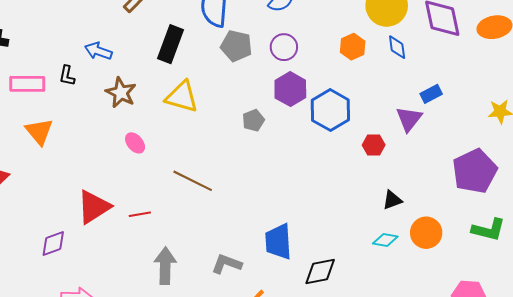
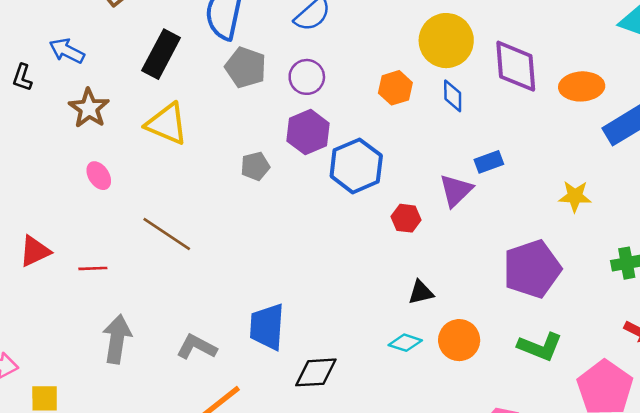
red triangle: (94, 207) -> (35, 251), size x0.7

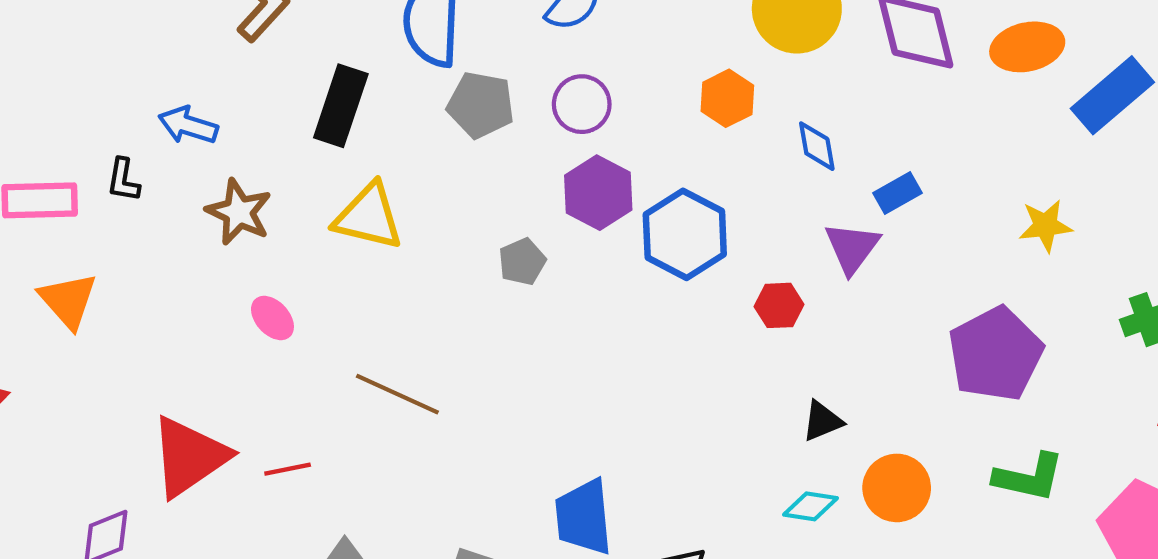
blue diamond: (453, 96) -> (817, 146), moved
red triangle: (35, 251) -> (189, 457), size x1.6

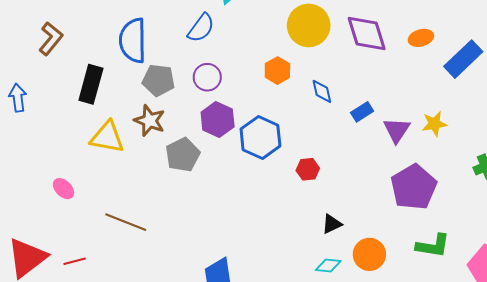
orange ellipse: (1027, 47) -> (421, 38), size x0.7
blue arrow: (188, 125) -> (18, 98), turned 68
brown star: (239, 212) -> (150, 121), moved
purple triangle: (852, 248) -> (397, 130), moved
gray pentagon: (522, 262) -> (183, 155), size x1.5

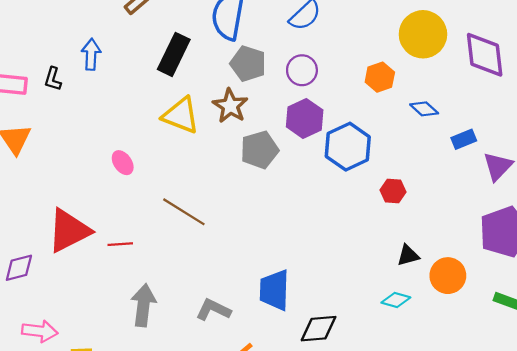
blue diamond: (322, 91) -> (424, 109), turned -45
orange circle: (369, 254) -> (448, 276), moved

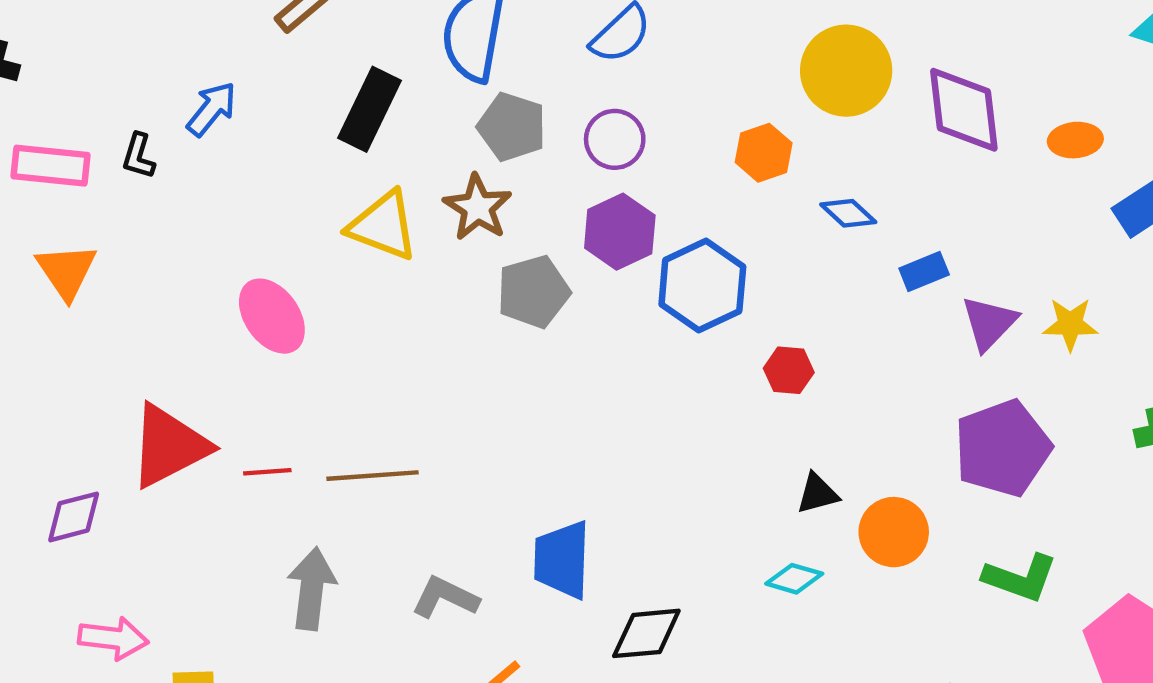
blue arrow: (91, 54) -> (212, 109), turned 36
pink ellipse: (123, 163) -> (272, 316), size x1.6
brown line: (184, 212) -> (373, 476), moved, turned -36

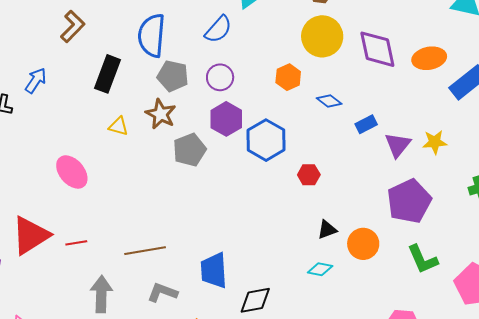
orange ellipse: (1075, 140) -> (429, 58), size x1.4
yellow triangle: (383, 226) -> (118, 126), size x0.6
brown line: (373, 476) -> (145, 251), moved
green L-shape: (1020, 578) -> (423, 259), turned 52

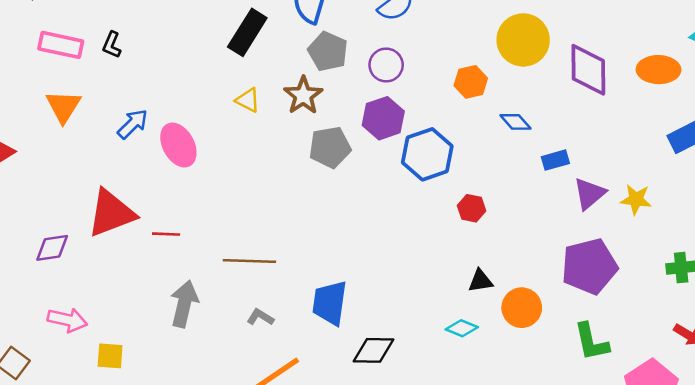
orange ellipse: (429, 58) -> (659, 70), moved
blue arrow: (36, 81) -> (133, 124), moved
gray L-shape: (162, 292) -> (260, 317), size x0.7

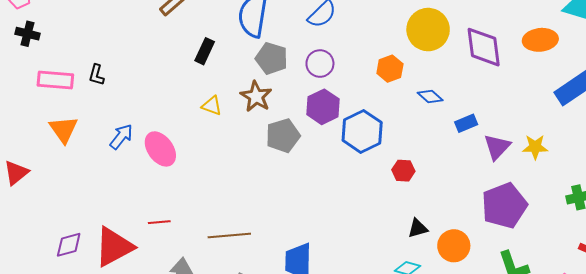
black rectangle: (247, 32) -> (205, 51), size x0.7
red triangle: (111, 213) -> (114, 247), moved

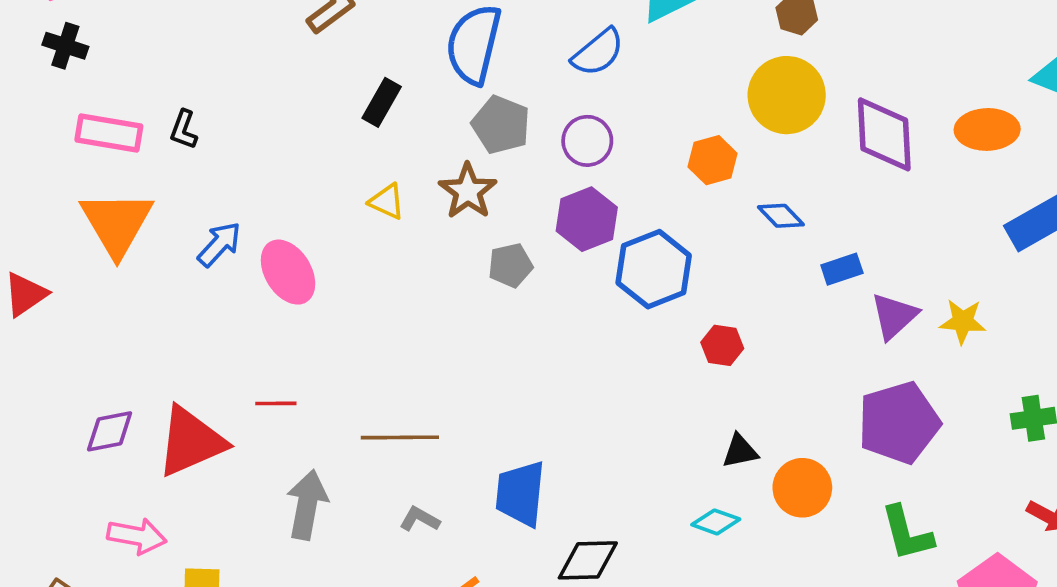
orange triangle: (64, 129) -> (117, 223), size x1.4
gray pentagon: (283, 136) -> (510, 265), size x0.7

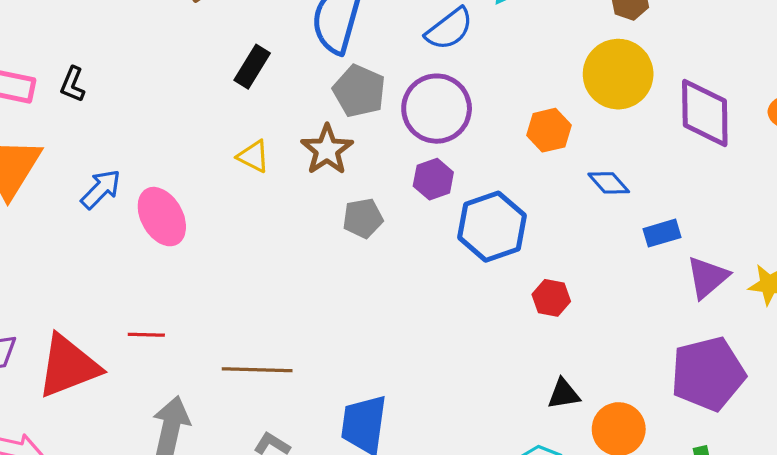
purple circle: (587, 141) -> (437, 109), size x1.5
purple hexagon: (587, 219) -> (433, 179), size x0.7

